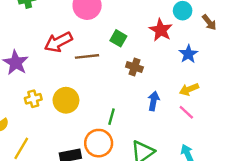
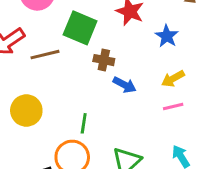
green square: (118, 38) -> (80, 28), size x1.6
blue arrow: (154, 101) -> (125, 85), moved, turned 114
pink line: (186, 112) -> (173, 107), turned -49

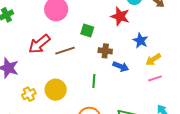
green square: (80, 28) -> (87, 30), size x0.6
blue star: (167, 36) -> (140, 41), moved
green line: (84, 123) -> (94, 81), moved

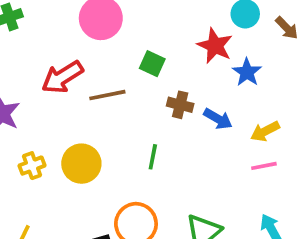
blue star: (140, 41) -> (247, 72), moved
blue arrow: (121, 67) -> (218, 119), moved

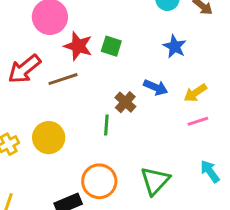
red star: (215, 46) -> (78, 46), moved
green square: (152, 64) -> (111, 46), moved
brown cross: (180, 105) -> (125, 102), moved, turned 35

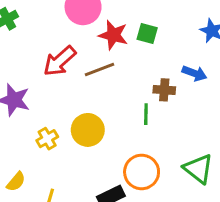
brown cross: (125, 102) -> (164, 90), turned -35
green triangle: (155, 181) -> (198, 169), turned -32

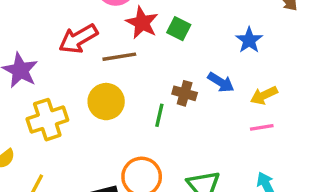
yellow circle: (88, 130) -> (106, 102), moved
yellow cross: (47, 139) -> (47, 120), size x1.6

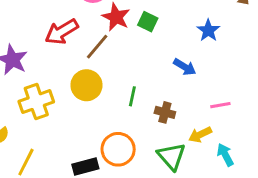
brown line: (119, 57) -> (97, 47), turned -40
brown cross: (185, 93) -> (165, 112), moved
yellow arrow: (264, 95) -> (200, 135), moved

